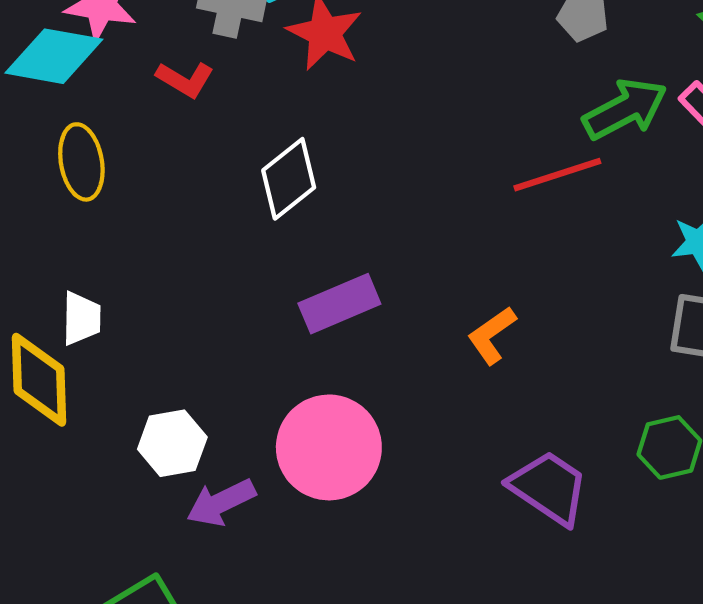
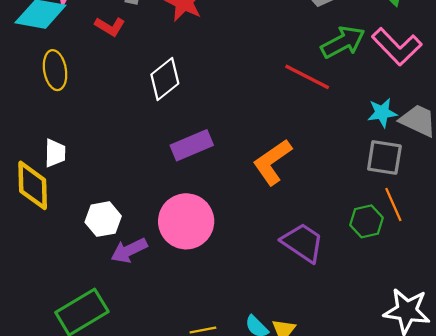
red line: (557, 175) -> (307, 77), turned 45
orange L-shape: (492, 335) -> (272, 162), size x1.5

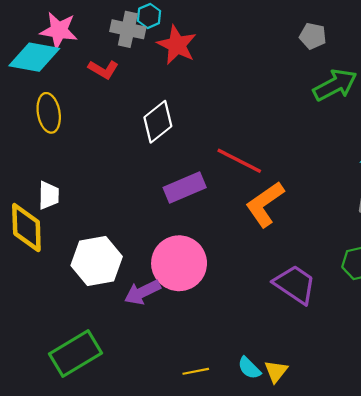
red line: (307, 77) -> (239, 161), moved
white hexagon: (103, 219) -> (97, 261), size x1.4
purple arrow: (129, 250) -> (142, 292), moved

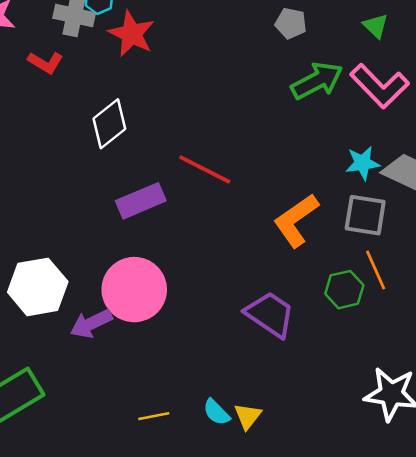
orange L-shape: (265, 204) -> (296, 220), moved

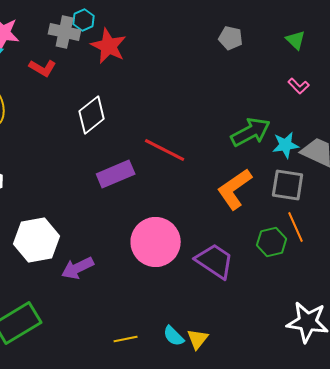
green arrow: (317, 81) -> (251, 132), moved
pink L-shape: (380, 86) -> (299, 86), size x0.5
pink circle: (134, 290) -> (156, 242), moved

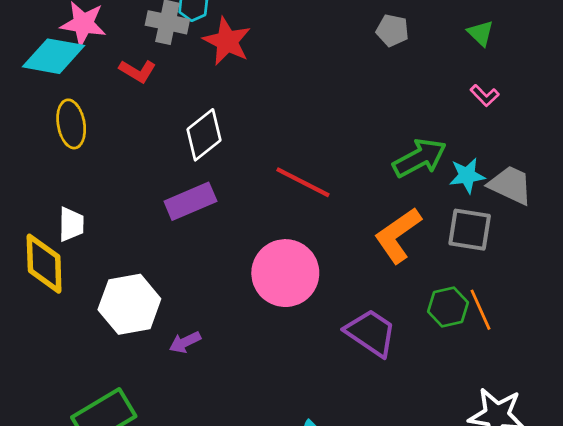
purple rectangle: (116, 174) -> (190, 201), moved
orange line: (296, 227) -> (481, 310), moved
pink circle: (156, 242) -> (285, 273), moved
purple arrow: (78, 268) -> (185, 342), size x0.7

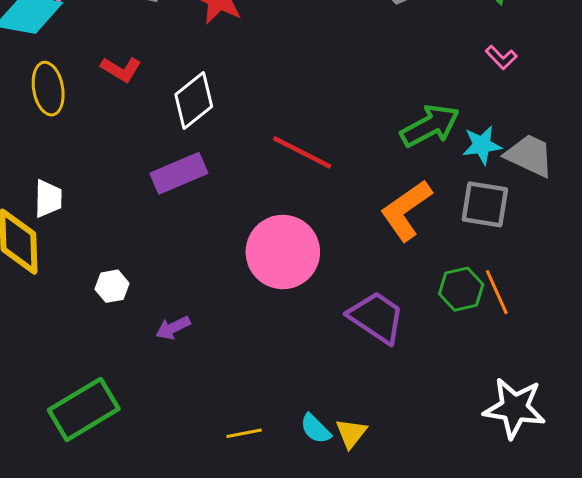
red L-shape: (138, 71) -> (121, 69), moved
white hexagon: (129, 304) -> (112, 286), size x0.5

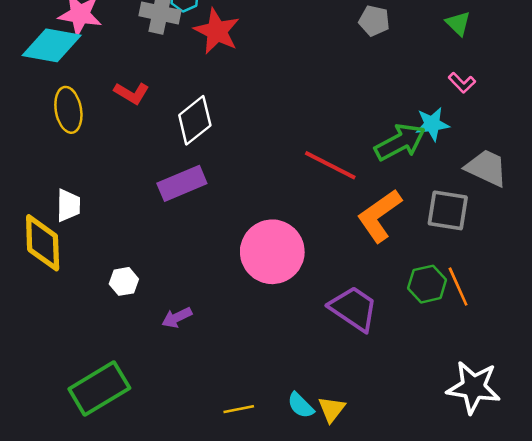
cyan star: (482, 145) -> (432, 124), moved
red line: (302, 152) -> (330, 165), moved

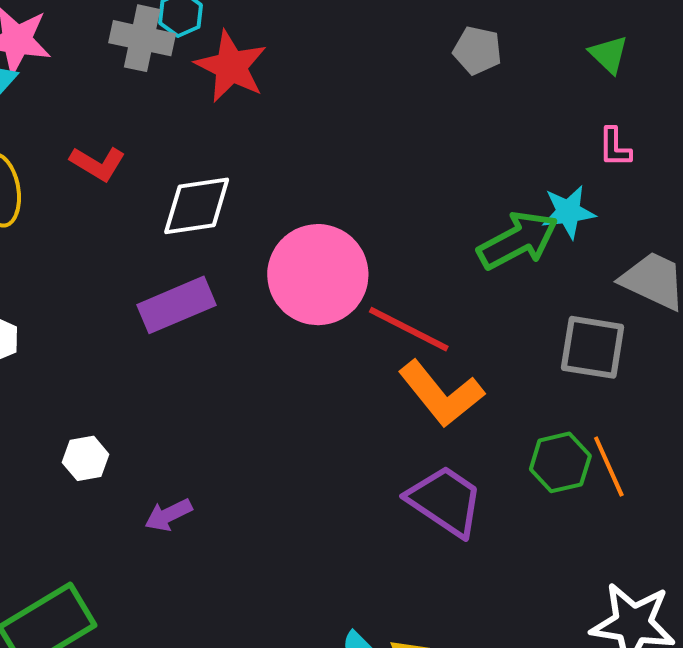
pink L-shape: (462, 83) -> (615, 147), turned 44
white diamond: (195, 120) -> (197, 206), turned 30
red line: (330, 165) -> (409, 329), moved
orange L-shape: (379, 216) -> (441, 394), moved, turned -94
pink circle: (272, 252) -> (318, 275), moved

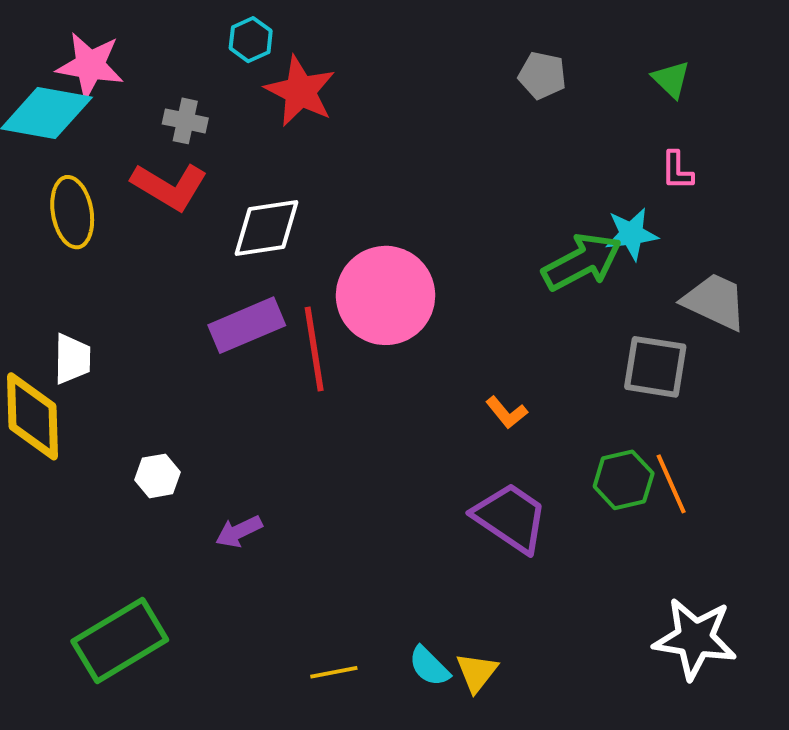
gray cross: (142, 38) -> (185, 121), moved, size x0.7
red L-shape: (98, 163) -> (169, 186), size x1.4
red line: (409, 329) -> (314, 349), moved, turned 54
orange L-shape: (441, 394) -> (507, 412), size x0.5

